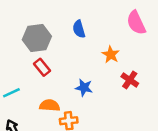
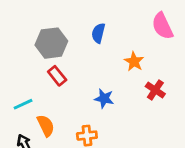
blue semicircle: (79, 29) -> (98, 33), turned 30
orange semicircle: (50, 105) -> (46, 126), moved, turned 60

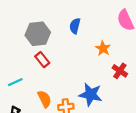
blue star: (104, 99) -> (91, 94), moved, size x1.5
orange semicircle: (46, 126) -> (44, 99), moved

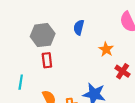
red rectangle: (42, 60) -> (47, 60), turned 32
cyan line: (15, 82) -> (21, 82), turned -56

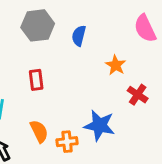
gray hexagon: (43, 35) -> (38, 25), moved

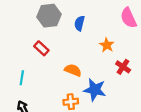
red rectangle: (36, 80) -> (41, 48), moved, turned -40
orange semicircle: (39, 131) -> (73, 70), moved, turned -42

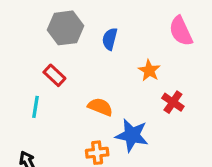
cyan line: (22, 78) -> (36, 107), moved

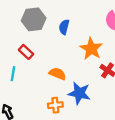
orange star: (149, 71) -> (91, 49), size x1.5

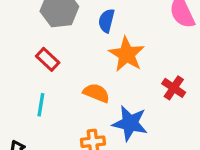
orange star: (91, 49) -> (127, 54), moved
cyan line: (13, 74) -> (41, 105), moved

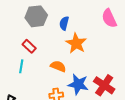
red cross: (174, 88) -> (104, 85), moved, size x1.5
cyan line: (41, 105) -> (21, 66), moved

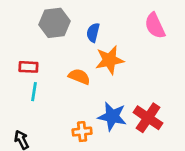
orange star: (76, 43) -> (110, 60), turned 30
red rectangle: (29, 46) -> (28, 67), moved, turned -40
orange semicircle: (58, 66) -> (79, 77), moved

